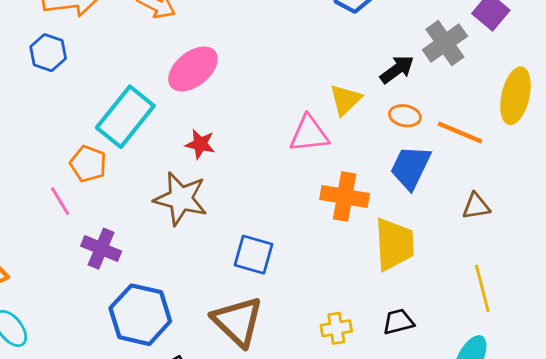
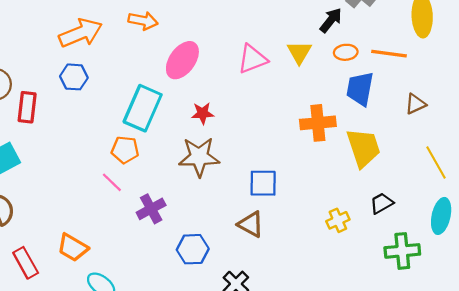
pink triangle: (309, 134) -> (252, 59), moved
purple cross: (101, 249) -> (151, 209), turned -36
blue hexagon: (140, 315) -> (193, 249), size x0.7
brown triangle: (238, 321) -> (251, 224), moved, size x0.7

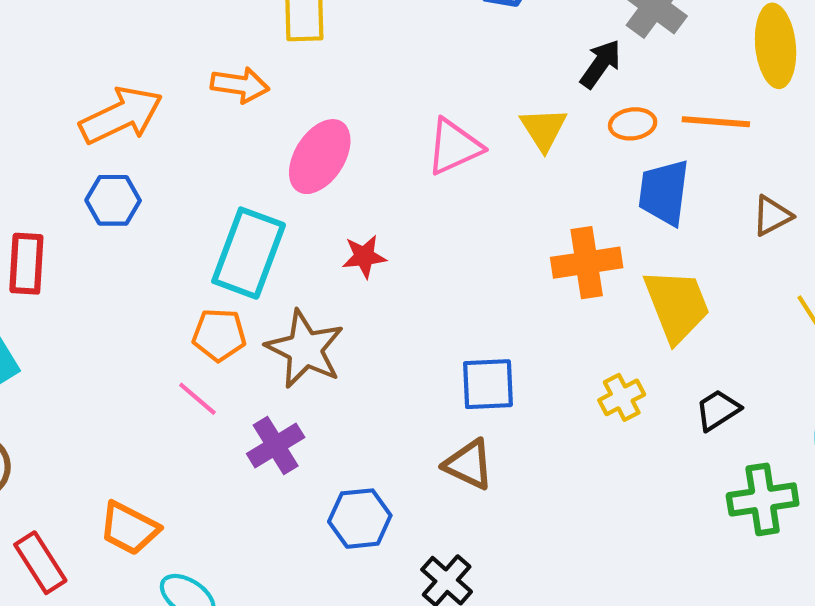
brown star: (199, 157) -> (305, 349), moved, turned 30
yellow cross: (338, 220) -> (622, 397), moved

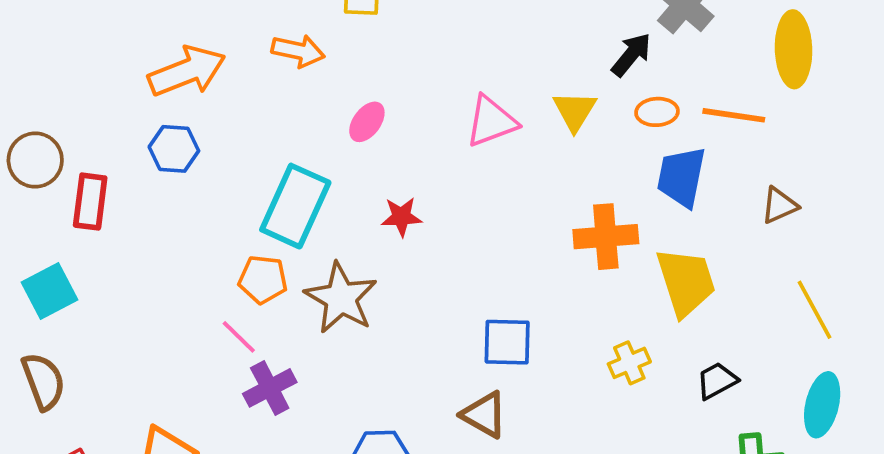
pink ellipse: (320, 157) -> (367, 122), size x0.6
purple cross: (276, 446) -> (270, 388), moved

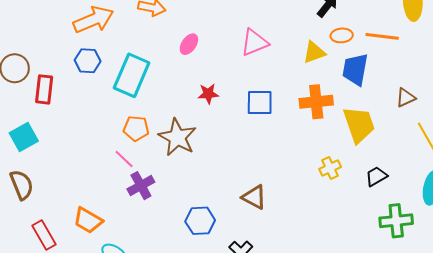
yellow triangle: (575, 111) -> (314, 52), moved, turned 40
brown triangle: (779, 205) -> (406, 98), moved
cyan rectangle: (295, 206) -> (132, 75), moved
blue square: (507, 342) -> (260, 103), moved

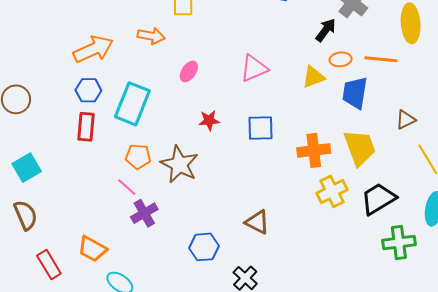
red rectangle: (44, 89) -> (86, 127), moved
orange cross: (316, 102) -> (314, 150), moved
yellow cross: (330, 168) -> (332, 191), size x1.4
black trapezoid: (376, 176) -> (378, 199), size x1.6

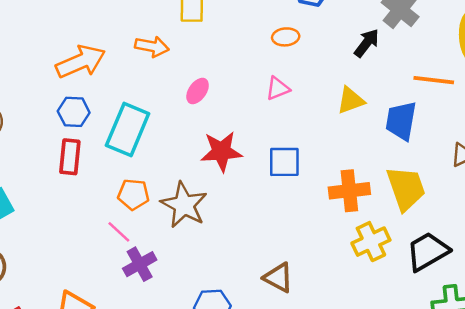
orange ellipse: (341, 59) -> (286, 37), moved
pink triangle: (254, 68) -> (278, 88), size x0.7
red star: (209, 120) -> (221, 151), size x1.6

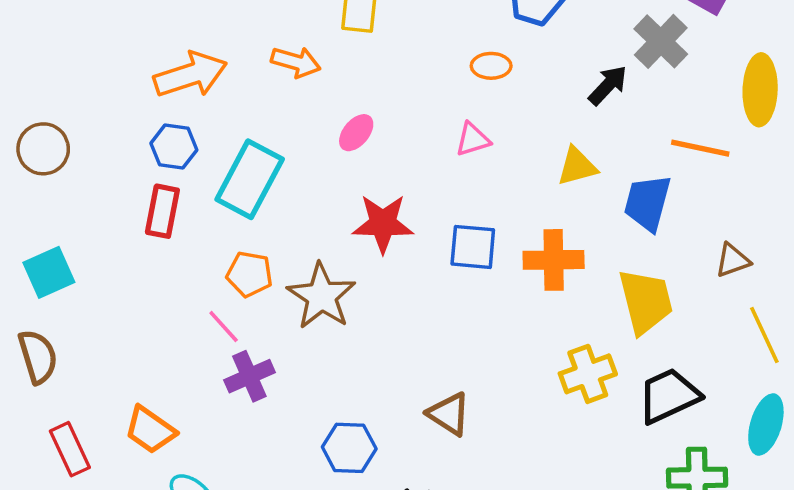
orange cross: (349, 191) -> (554, 260), moved

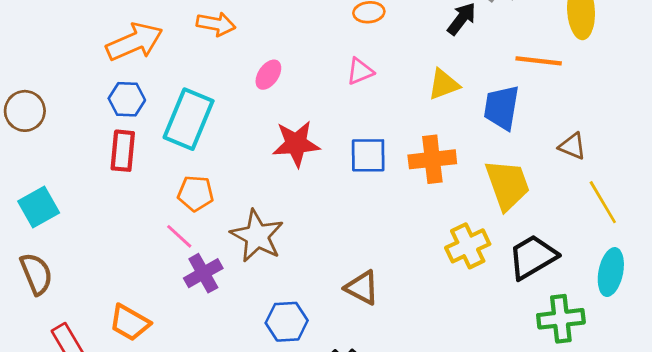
brown triangle: (733, 260) -> (572, 146), turned 48
brown star: (321, 296) -> (257, 236), moved

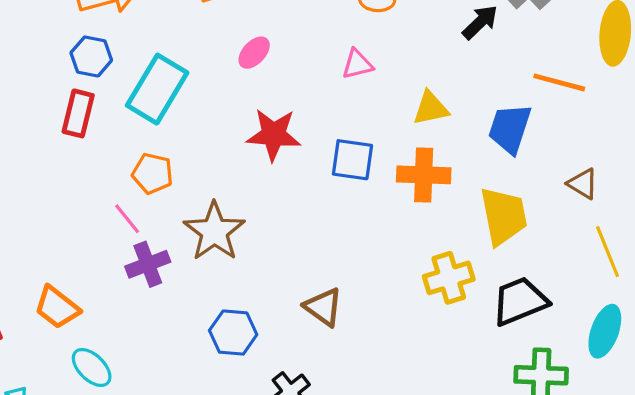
yellow triangle: (444, 84) -> (431, 108), moved

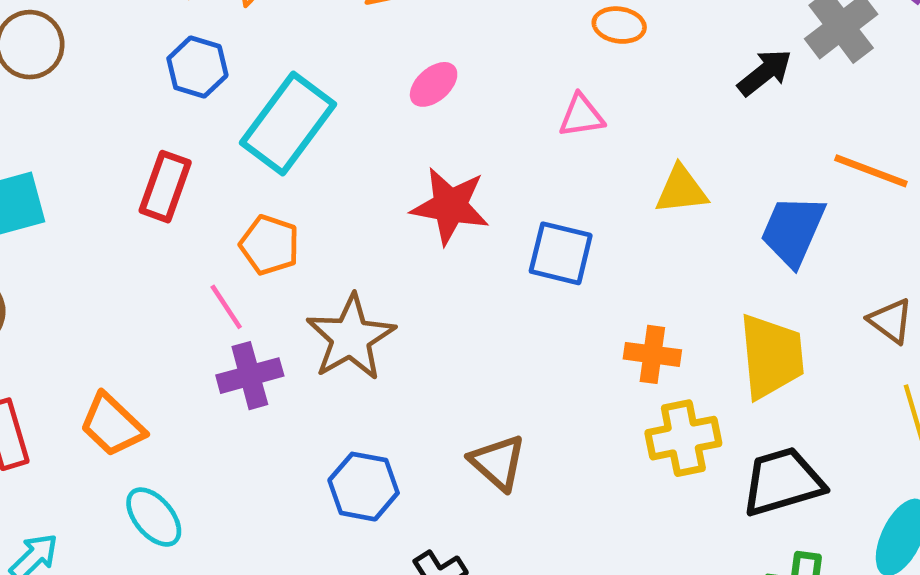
red rectangle: (78, 113) -> (165, 187), moved
orange cross: (424, 175) -> (652, 354), moved, size x0.7

